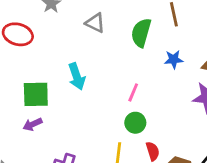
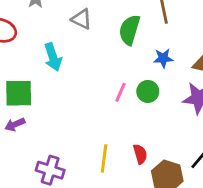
cyan arrow: (77, 76) -> (53, 57), moved
green circle: (135, 123) -> (148, 91), moved

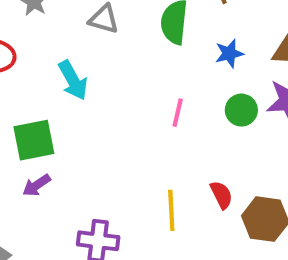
green circle: (148, 91) -> (241, 110), moved

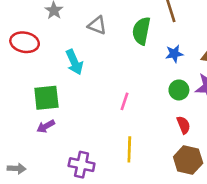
pink line: (178, 113) -> (125, 101), moved
red semicircle: (221, 195) -> (183, 125), moved

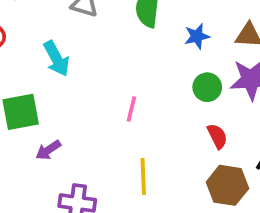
purple arrow: (46, 126) -> (48, 150), moved

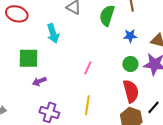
red semicircle: (217, 136) -> (131, 91), size x1.6

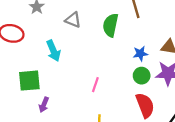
blue star: (130, 36) -> (140, 54), moved
purple arrow: (39, 81) -> (44, 105), turned -40

